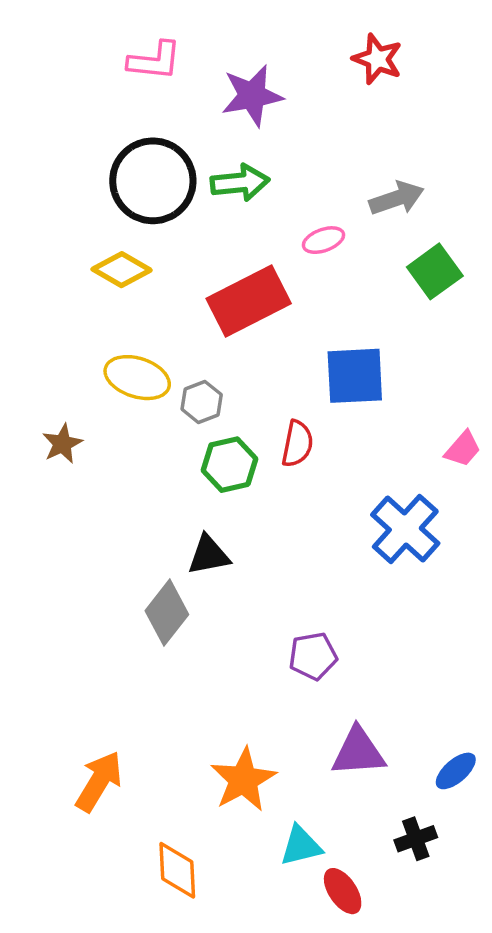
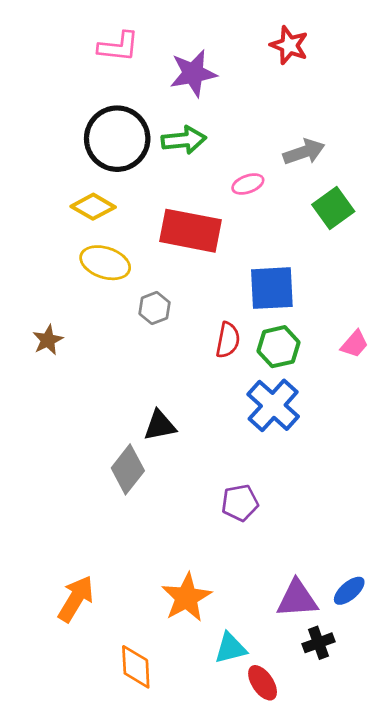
red rectangle: (249, 301) -> (191, 231), turned 38
yellow ellipse: (137, 378) -> (105, 263), moved
green hexagon: (229, 465) -> (279, 347), moved
blue cross: (405, 529) -> (273, 405), moved
purple triangle: (358, 752) -> (297, 599), moved

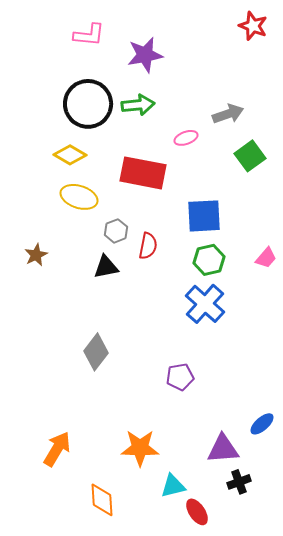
red star: (289, 45) -> (253, 26), moved
red semicircle: (228, 340) -> (148, 246), moved
black triangle: (160, 425) -> (106, 267), moved
blue ellipse: (349, 591) -> (262, 424), moved
orange star: (186, 597) -> (140, 448), turned 30

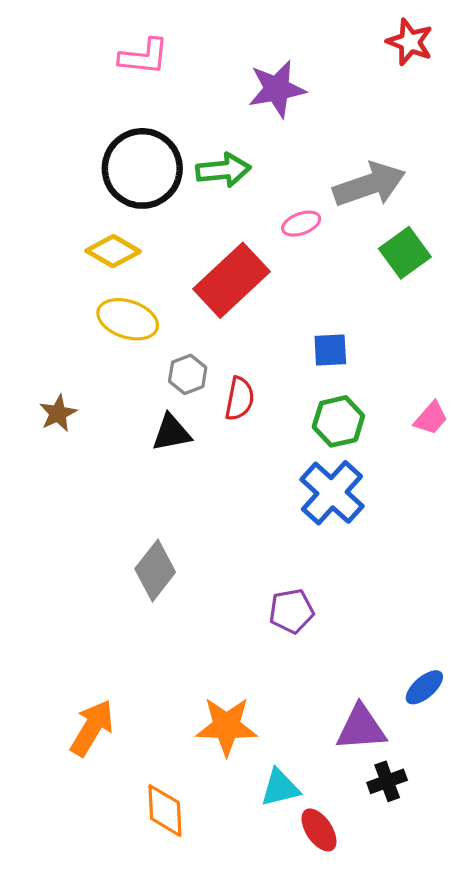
purple star: (145, 55) -> (277, 89), moved
gray arrow: (228, 114) -> (369, 185), size x1.4
red rectangle: (143, 173) -> (231, 280), turned -54
blue square: (204, 216) -> (330, 350), size x0.6

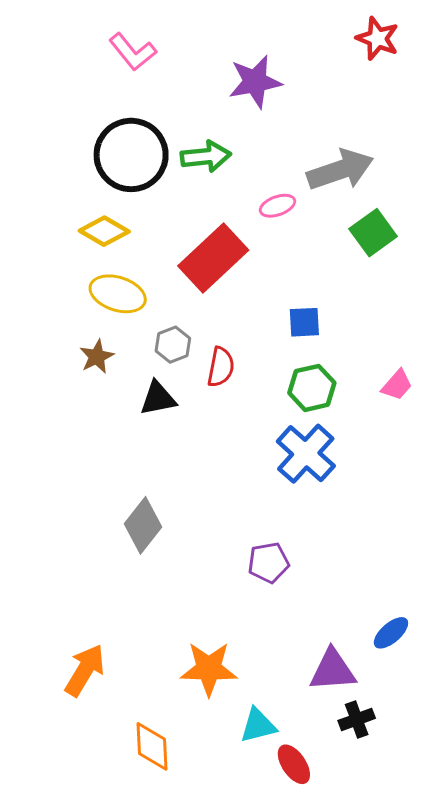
pink L-shape: (144, 57) -> (133, 52), turned 45
brown star: (58, 413) -> (97, 357), moved

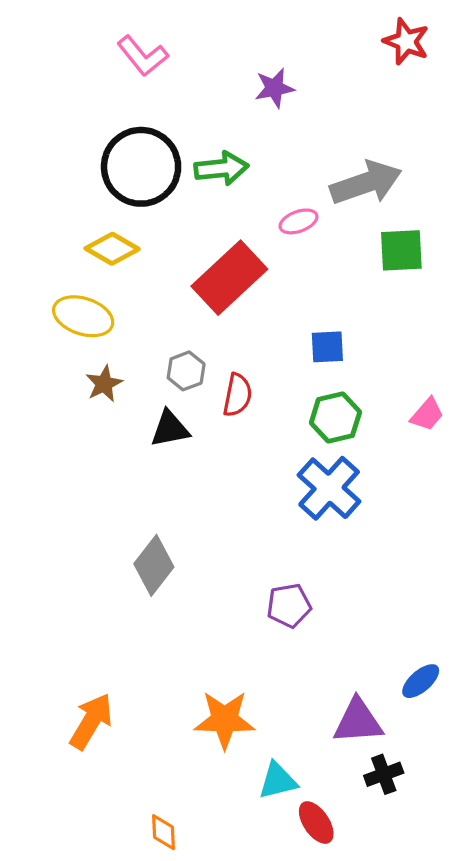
purple star: (255, 82) -> (274, 88), size x0.7
green square: (373, 233) -> (401, 250), turned 33
yellow ellipse: (118, 294) -> (83, 316), moved
orange diamond: (152, 746) -> (164, 832), moved, size x0.7

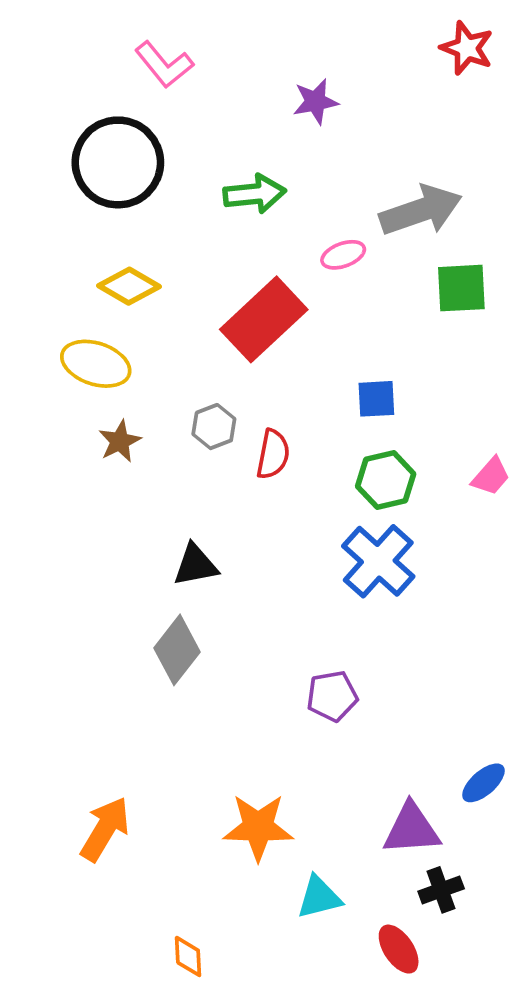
black circle: (141, 167) -> (118, 162), moved
black triangle: (170, 429) -> (195, 565), moved
red ellipse: (316, 823) -> (399, 949), moved

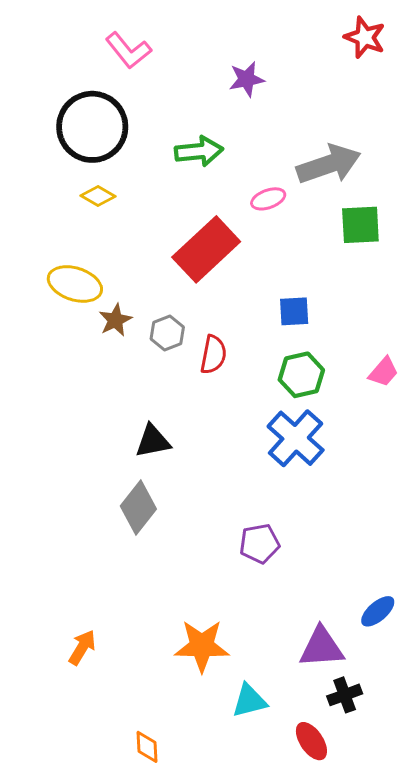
yellow diamond: (129, 286) -> (98, 196), moved, size x0.7
brown star: (120, 441) -> (115, 320), moved
orange arrow: (105, 829) -> (82, 647), size x0.7

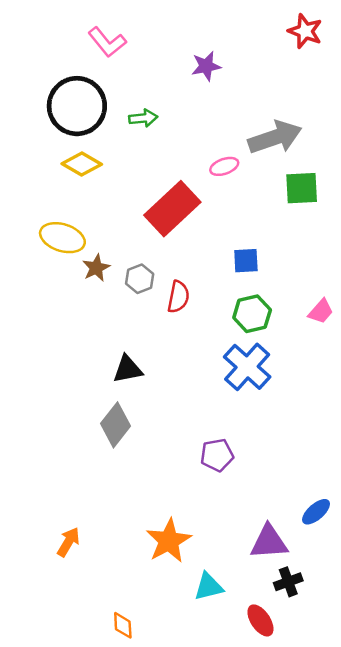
green arrow: (199, 151) -> (143, 118), moved, size x0.7
yellow diamond: (98, 196) -> (82, 164), size x1.4
orange star: (202, 646) -> (169, 541), turned -30

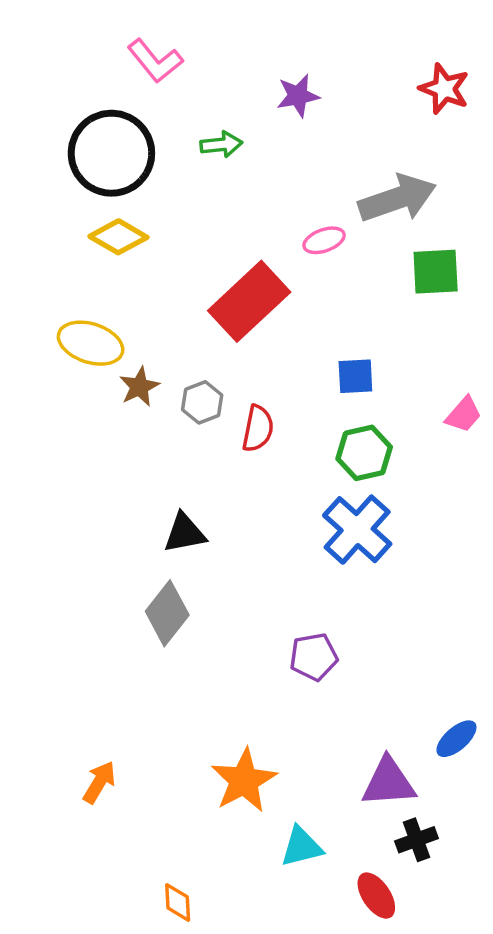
red star: (305, 31) -> (444, 89), moved
green arrow: (143, 118) -> (221, 144), moved
pink trapezoid: (321, 311) -> (463, 415), moved

